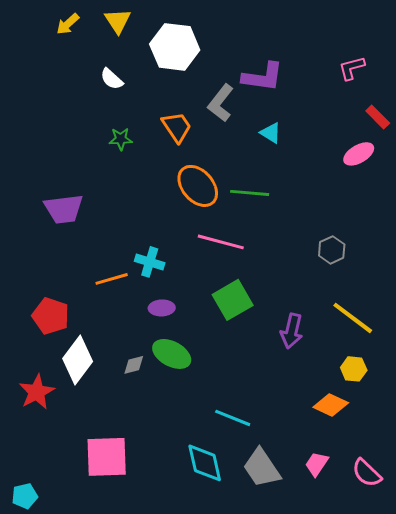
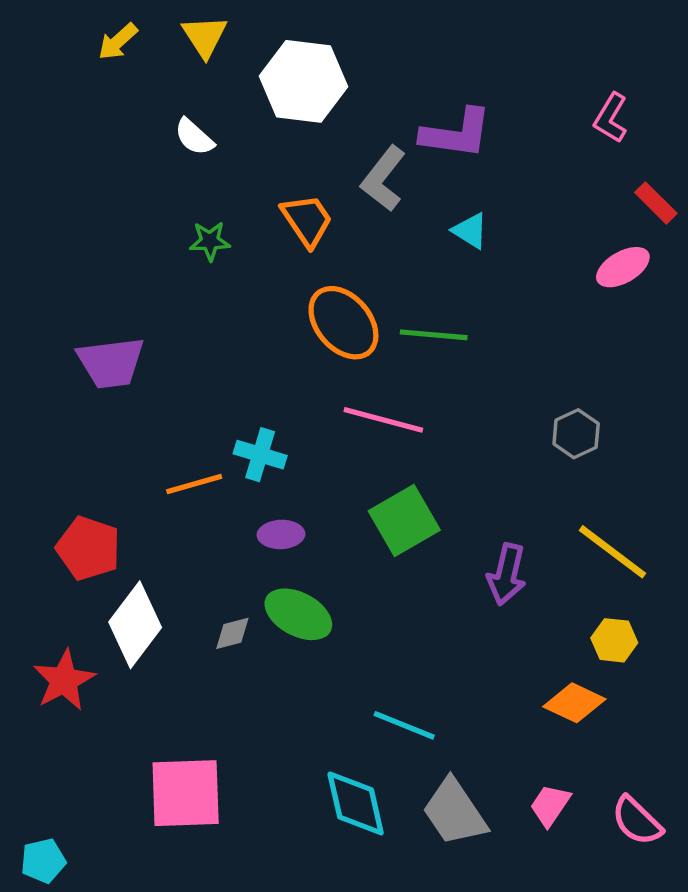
pink L-shape: (352, 68) -> (611, 118), turned -44

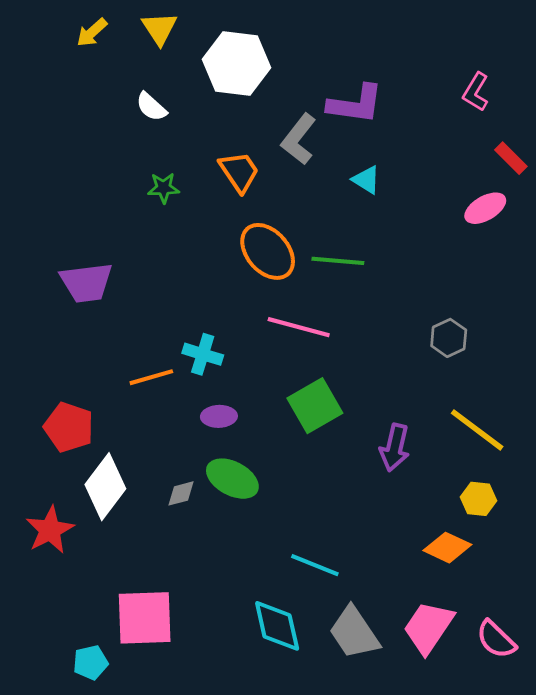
pink trapezoid: (550, 805) -> (428, 627), size x1.6
cyan pentagon: (43, 861) -> (90, 662), moved

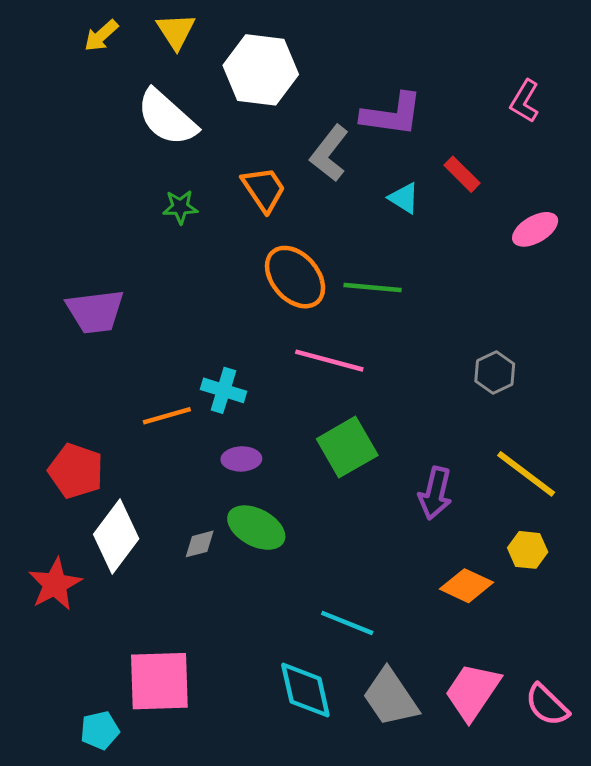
white semicircle: (151, 107) -> (167, 118), size x1.8
red rectangle: (511, 158) -> (462, 174), moved
orange diamond: (447, 548) -> (466, 586), moved

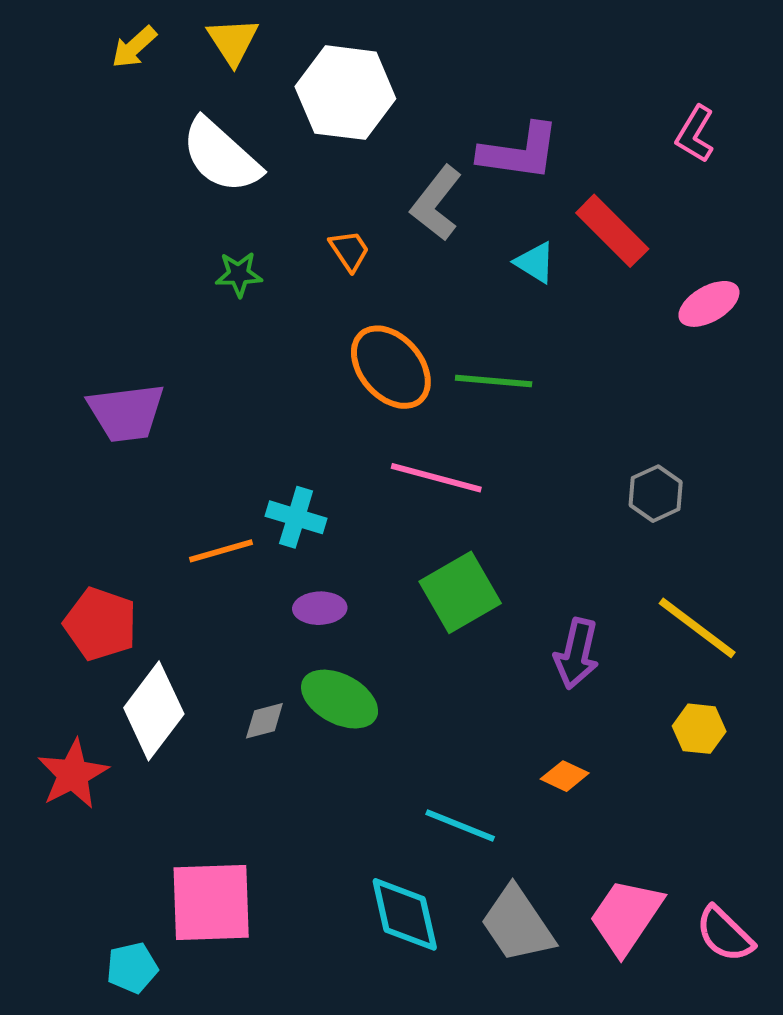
red rectangle: (462, 174) -> (612, 231), size x1.5
orange trapezoid: (264, 189) -> (349, 251), size x0.7
orange diamond: (466, 586) -> (565, 776), moved, size x0.7

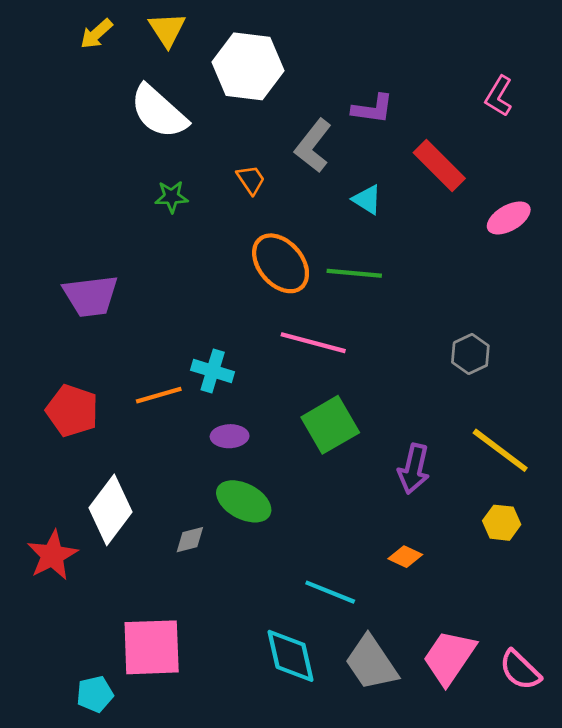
purple L-shape: (519, 152) -> (373, 109), size x0.7
cyan triangle: (535, 262) -> (367, 200), moved
red pentagon: (100, 624) -> (72, 411), moved
gray diamond: (264, 721) -> (190, 540), moved

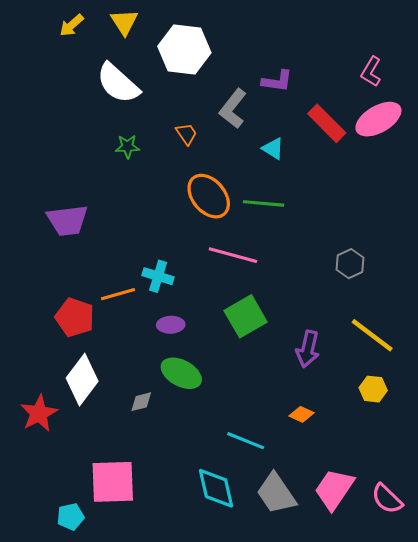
pink ellipse: (509, 218) -> (378, 119), moved, size x1.4
red pentagon: (72, 411) -> (75, 317), moved

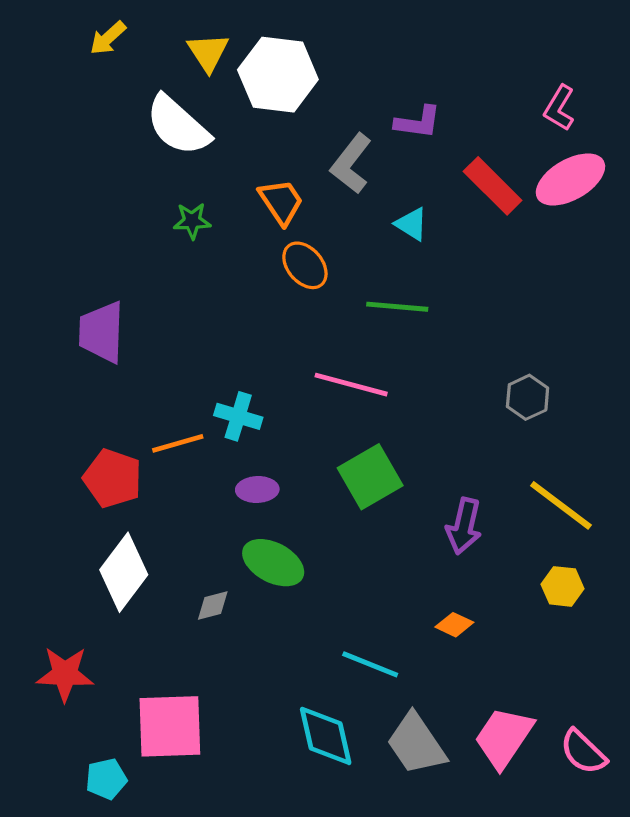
yellow triangle: (124, 22) -> (208, 52), moved
orange trapezoid: (187, 134) -> (281, 202), size x1.4
orange ellipse: (209, 196) -> (305, 265), moved, size x0.7
purple trapezoid: (67, 220) -> (101, 332), turned 99
red star: (39, 413) -> (65, 674), moved, turned 30

